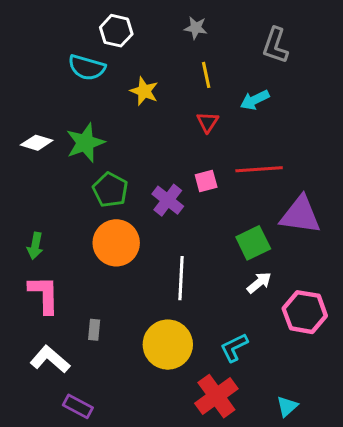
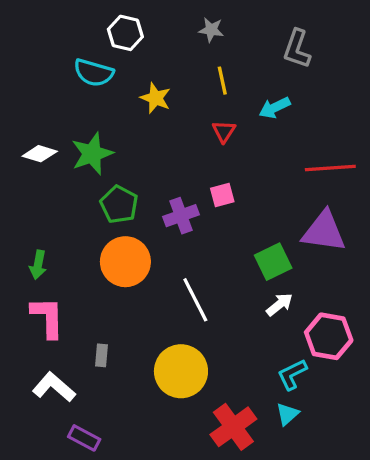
red line: (259, 169) -> (330, 168), moved
purple cross: (168, 200) -> (181, 216), turned 32
white line: (181, 278) -> (195, 300), turned -30
cyan L-shape: (234, 347) -> (292, 374), moved
cyan triangle: (287, 406) -> (287, 414), moved

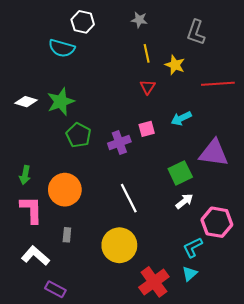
yellow star: (156, 98) -> (175, 65), moved
cyan arrow: (275, 108) -> (181, 118), moved
red line: (330, 168) -> (218, 84), moved
orange circle: (125, 262) -> (65, 190), moved

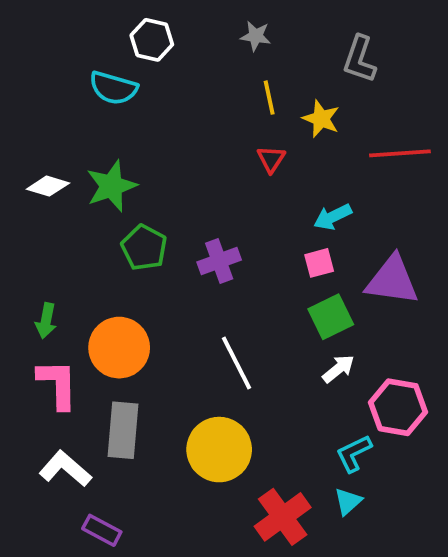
pink square: (147, 129) -> (319, 263), moved
gray rectangle: (67, 235) -> (123, 430), size x2.0

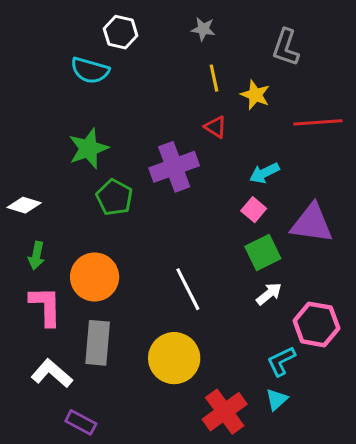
red triangle: (271, 159) -> (215, 127), turned -30
white diamond: (48, 186) -> (24, 205), moved
purple cross: (219, 261) -> (174, 167), moved, size x1.4
pink square: (319, 263) -> (254, 210), turned -35

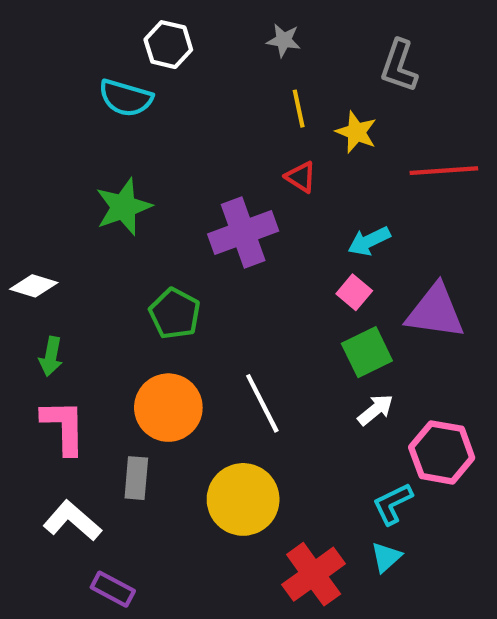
green pentagon: (114, 197) -> (175, 314), moved
orange circle: (95, 277) -> (168, 408), moved
gray rectangle: (98, 343) -> (136, 478), size x0.7

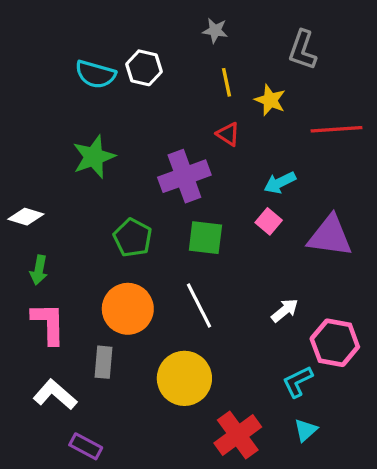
white hexagon: (168, 45) -> (144, 68), moved
green square: (367, 352) -> (205, 238), moved, turned 33
cyan triangle: (386, 557) -> (306, 430), moved

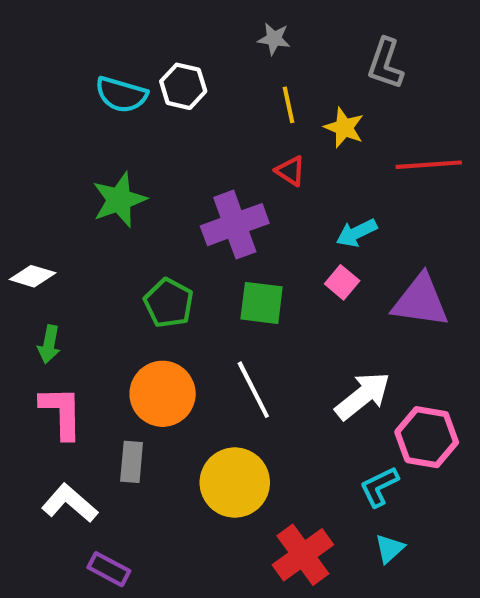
white arrow: (285, 310) -> (363, 396), size x1.6

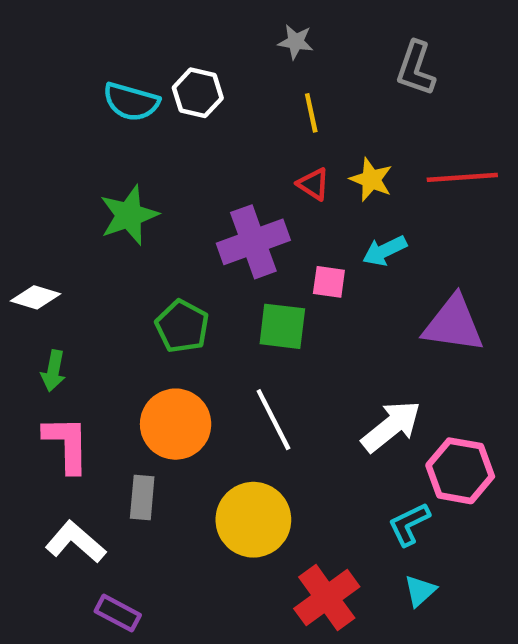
yellow star: (344, 128) -> (371, 180), moved
pink square: (342, 282) -> (329, 282), moved, turned -32

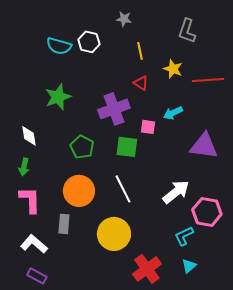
gray star: (296, 42) -> (124, 19), moved
yellow star: (371, 180) -> (173, 69), moved
white diamond: (36, 297) -> (29, 136), moved, turned 65
purple rectangle: (118, 613) -> (37, 276), moved

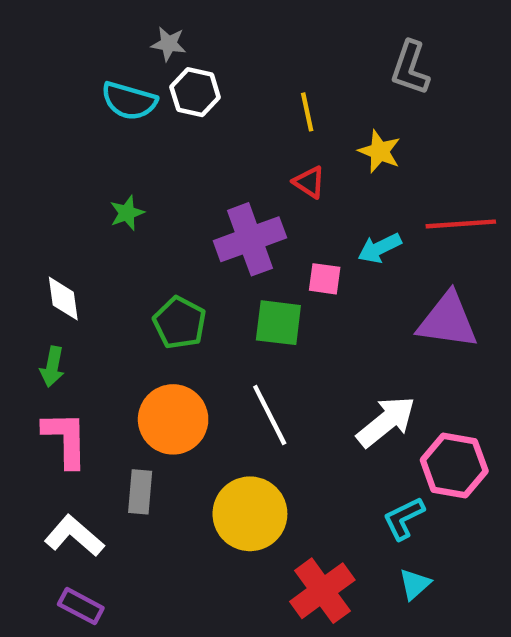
gray star: (124, 19) -> (169, 44), moved
red line: (208, 80) -> (461, 224), moved
green star: (58, 97) -> (127, 213), size x0.6

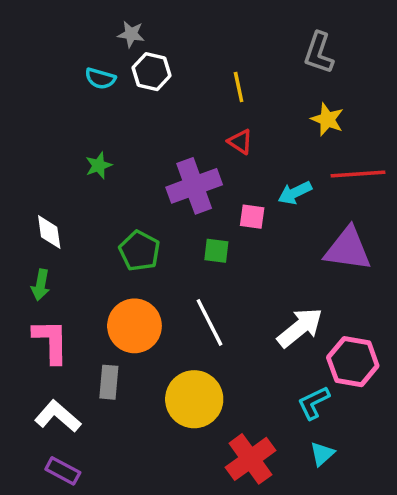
cyan semicircle: (129, 101) -> (100, 78), size x0.7
yellow star: (380, 151) -> (327, 119), moved
green square: (278, 323) -> (216, 251), size x0.7

